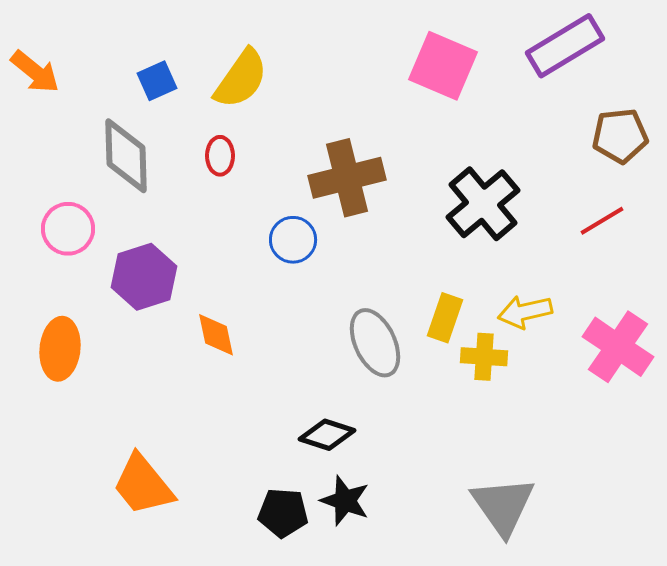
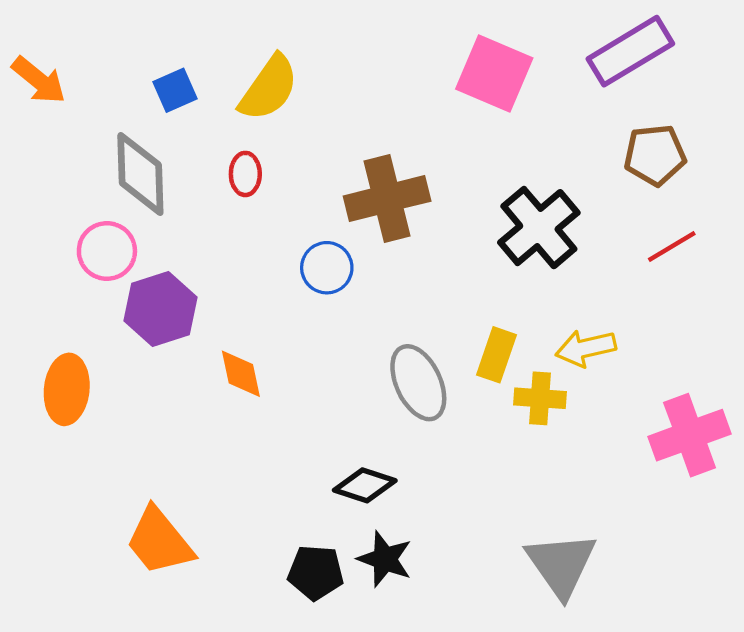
brown pentagon: (620, 136) -> (655, 155), moved
pink circle: (68, 229) -> (107, 251), moved
pink cross: (618, 347) -> (690, 435), moved, turned 36

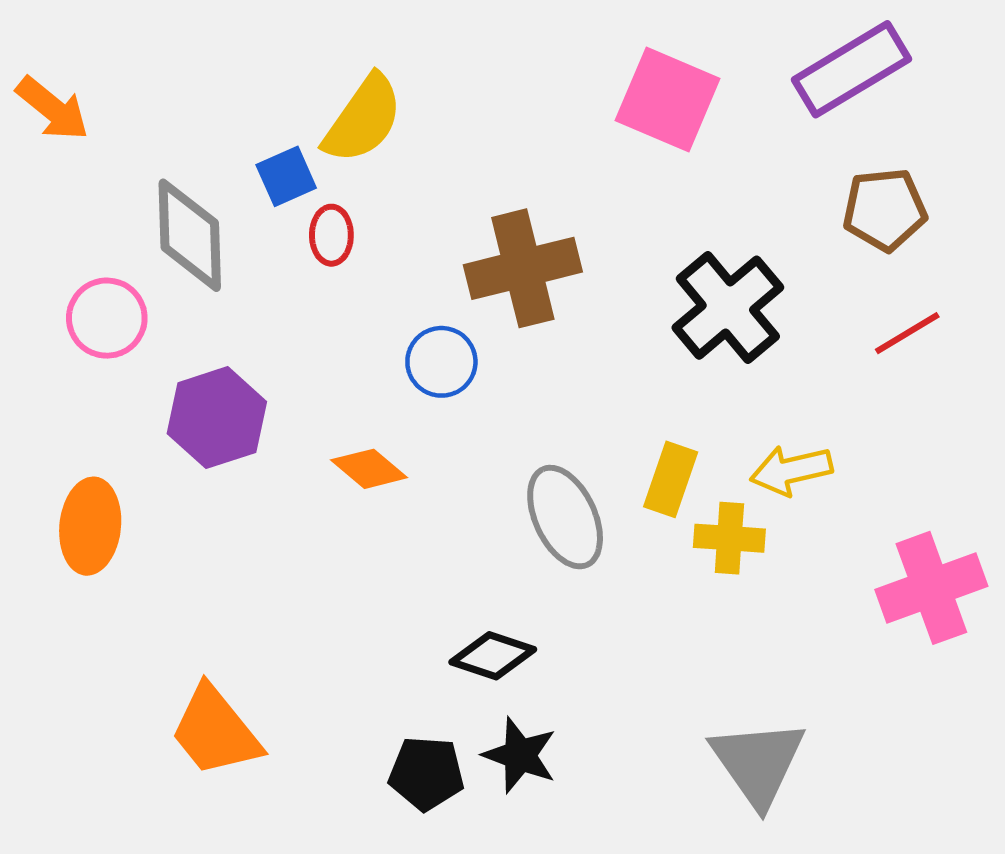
blue square: (175, 90) -> (286, 176), moved
pink circle: (107, 251) -> (107, 318), moved
orange diamond: (241, 374) -> (369, 469), moved, turned -38

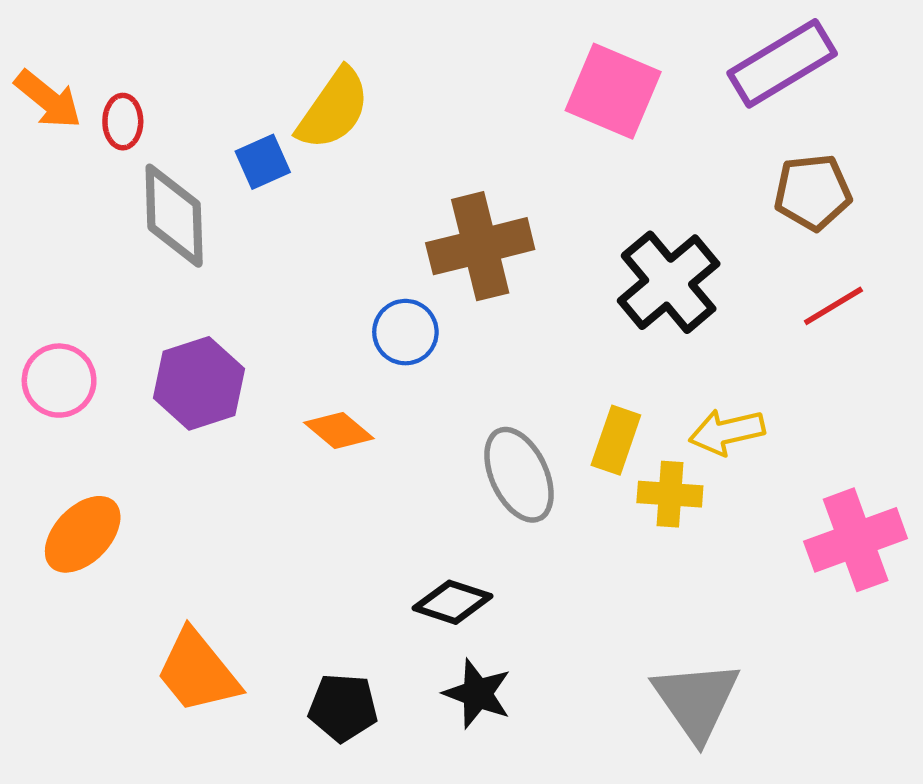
red ellipse: (331, 235) -> (123, 122), moved
pink circle: (107, 318) -> (59, 381), moved
orange ellipse: (90, 526) -> (83, 534), moved, turned 38
black pentagon: (426, 773) -> (343, 707), moved

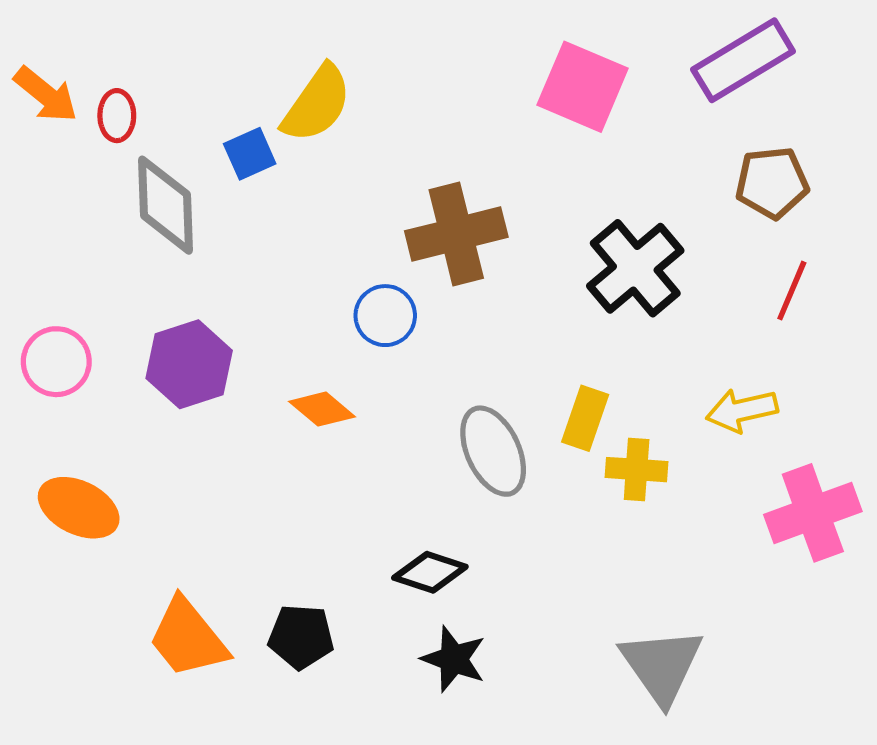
red line: (833, 306) -> (792, 291), turned -36
yellow arrow: (727, 432) -> (742, 410), moved
orange ellipse: (83, 534) -> (79, 508), turned 72
black pentagon: (343, 707) -> (301, 637), moved

